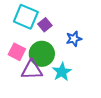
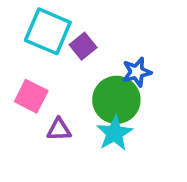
green circle: (42, 54) -> (116, 100), moved
purple triangle: (32, 70) -> (59, 129), size x0.6

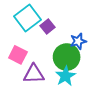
cyan square: (48, 31) -> (27, 18), turned 30
purple triangle: (59, 129) -> (34, 74), size x1.5

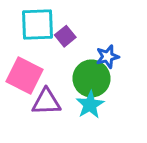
cyan square: (27, 18) -> (38, 25), turned 35
pink square: (18, 55) -> (24, 76), size x1.4

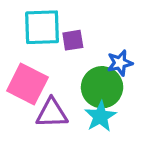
purple square: (65, 36) -> (73, 40), turned 30

